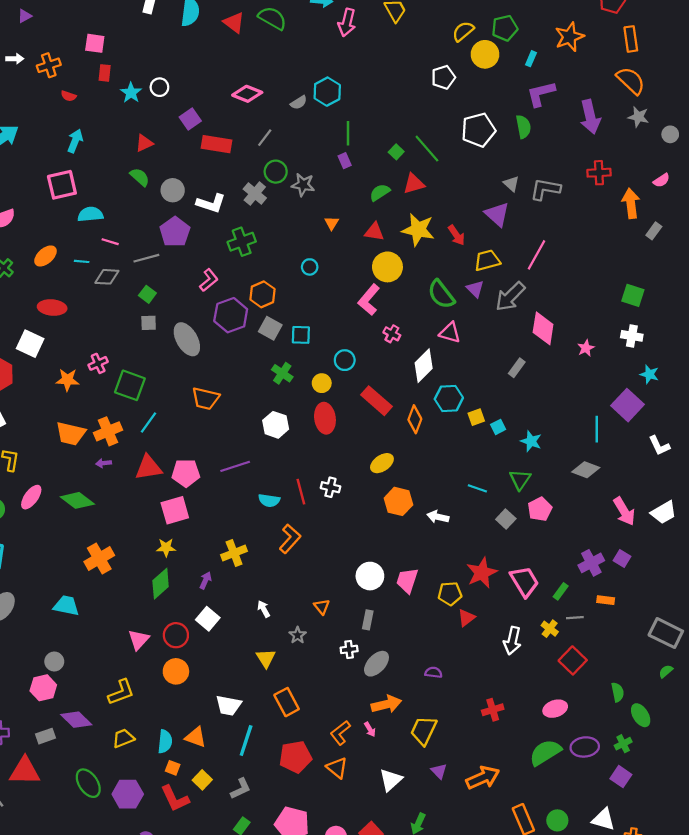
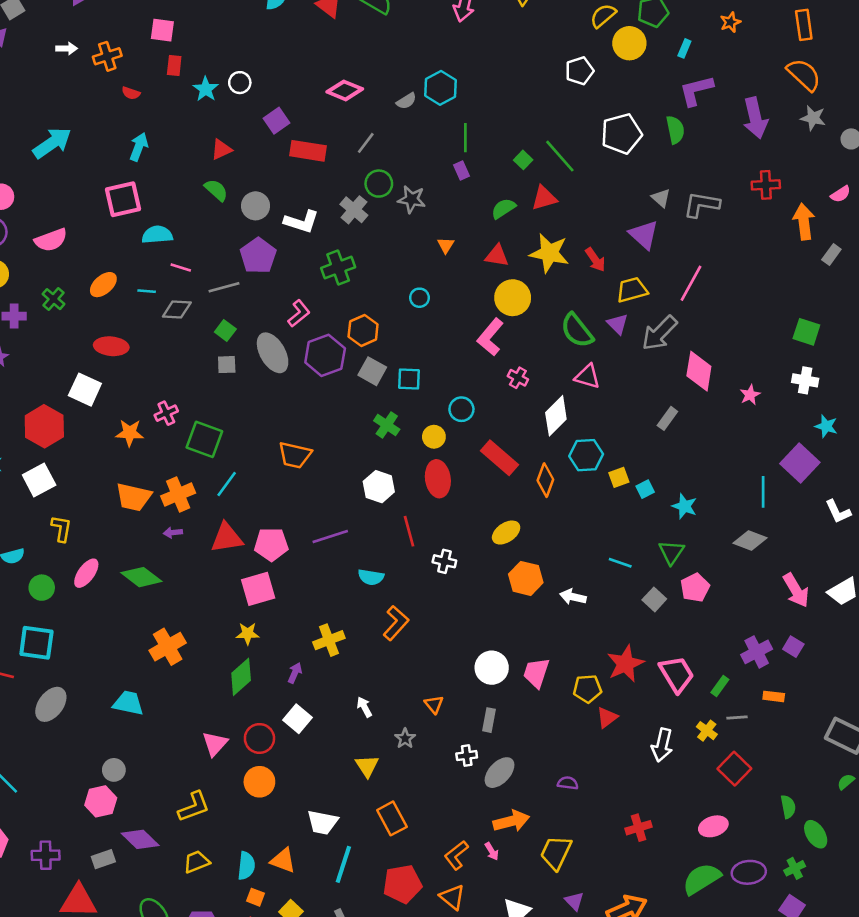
orange star: (569, 37) -> (730, 22), size x0.6
gray ellipse: (187, 339) -> (273, 353), moved
red line: (301, 492) -> (409, 531), moved

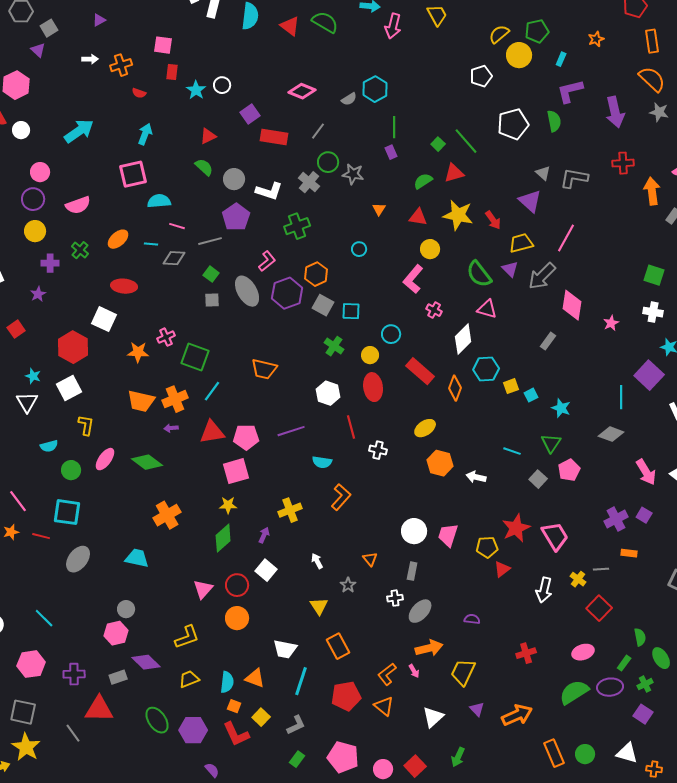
yellow circle: (513, 298) -> (430, 249), size x0.7
green rectangle: (720, 686) -> (624, 663), moved

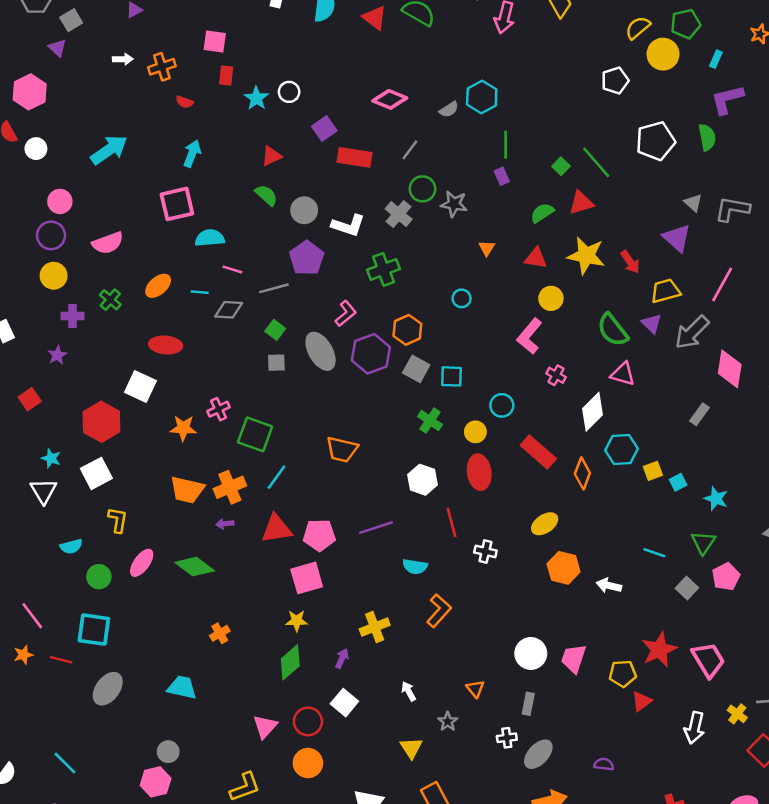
orange cross: (167, 515) -> (220, 633), size x0.6

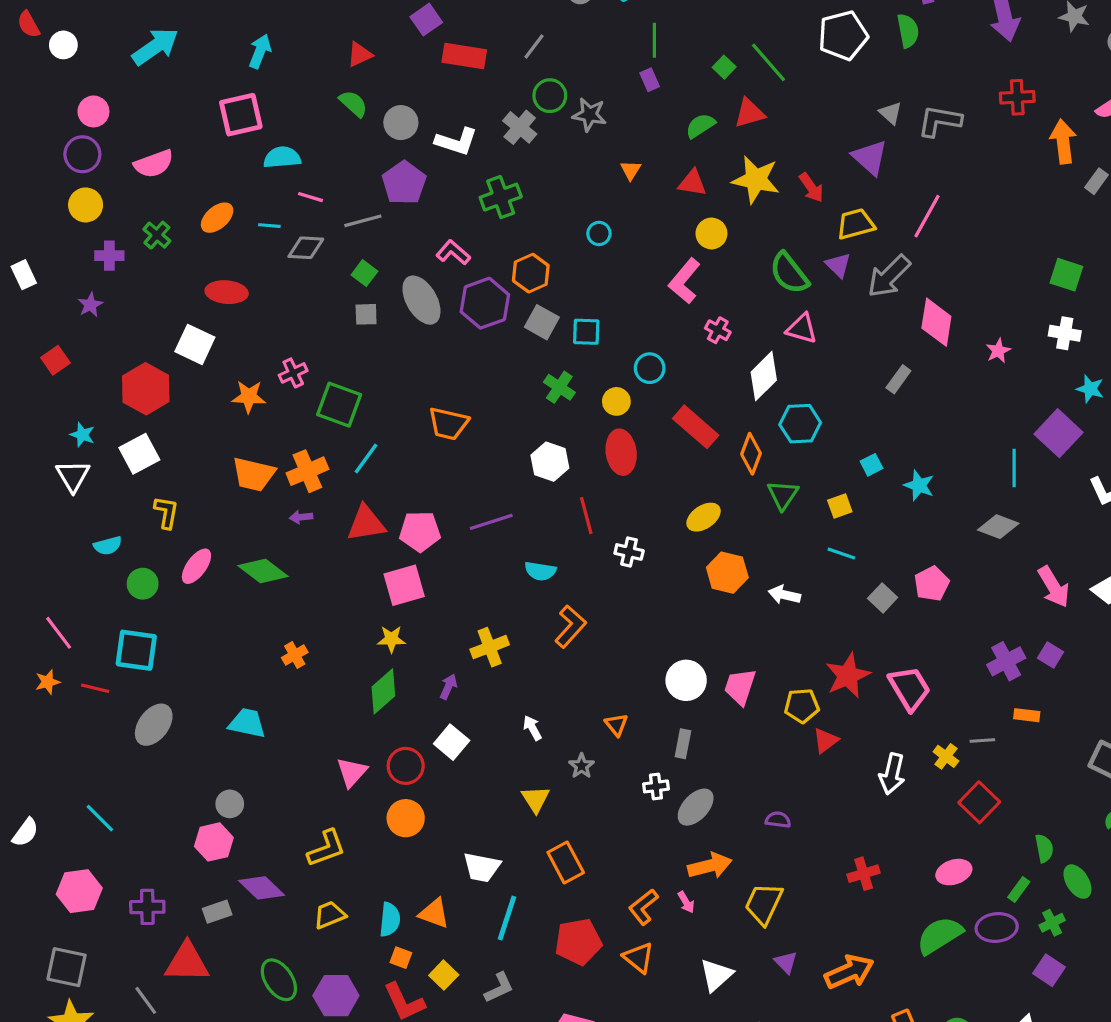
pink L-shape: (346, 313) -> (453, 253), turned -100
yellow square: (653, 471) -> (840, 506), moved
green triangle: (703, 543) -> (783, 495), moved

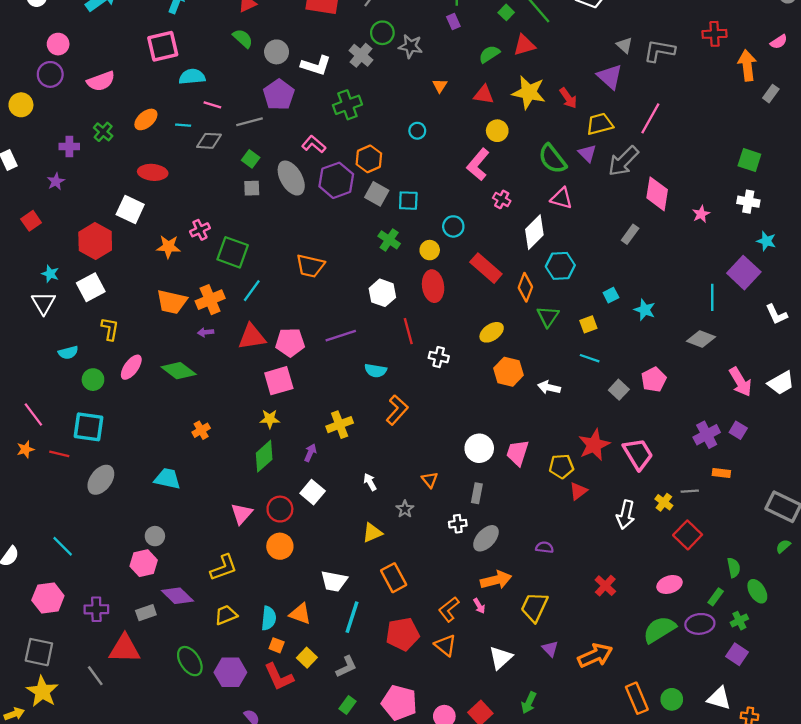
yellow circle: (86, 205) -> (21, 105), moved
yellow triangle: (536, 799) -> (372, 533), turned 40
red cross: (864, 874) -> (605, 586), turned -30

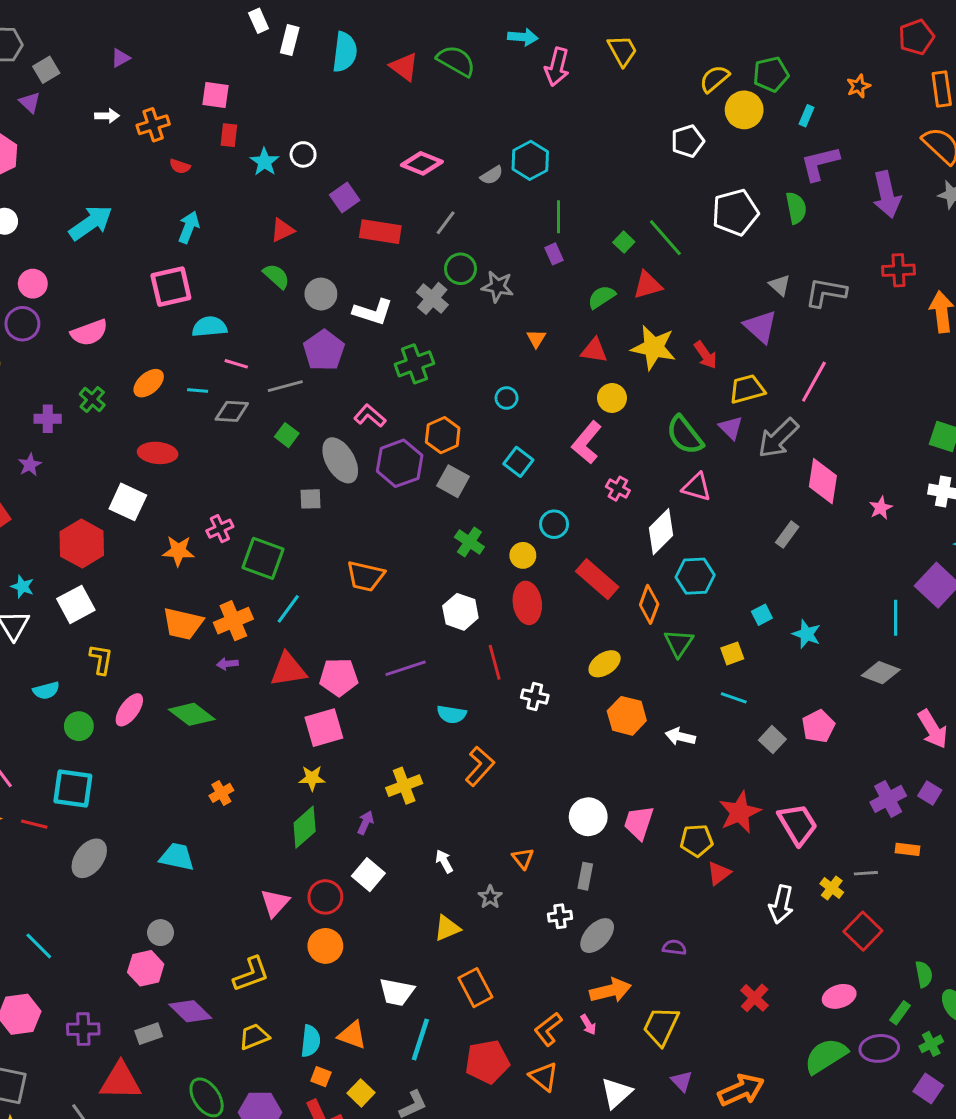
gray square: (252, 188) -> (311, 499), moved
cyan square: (408, 201) -> (518, 462), moved, turned 35

